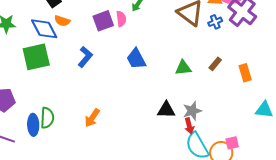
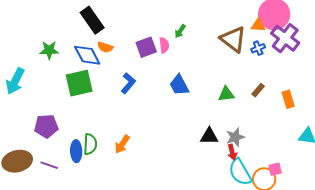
orange arrow: (92, 118) -> (122, 144), moved

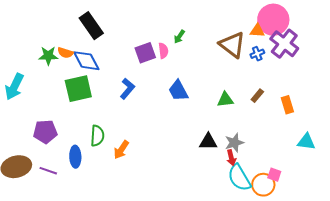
orange semicircle: (105, 47) -> (65, 53), moved
green semicircle: (90, 144) -> (97, 136), moved
pink square: (275, 169) -> (274, 175), turned 32

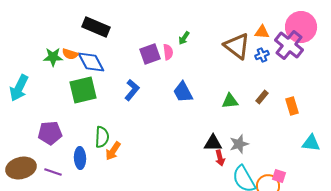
pink circle: (273, 20) -> (301, 27), moved
black rectangle: (91, 26) -> (96, 27), turned -32
orange arrow: (121, 150) -> (113, 151), moved
red arrow: (231, 158) -> (220, 158), moved

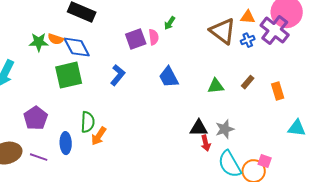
purple pentagon: (50, 133) -> (36, 118), turned -30

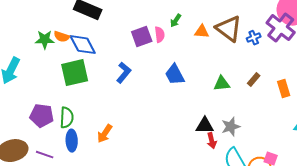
orange triangle: (248, 17) -> (202, 32), moved
purple pentagon: (36, 118) -> (42, 116), turned -30
green semicircle: (88, 122) -> (67, 118), moved

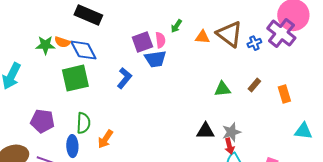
blue trapezoid: (175, 75) -> (155, 59), moved, turned -70
green semicircle: (67, 118) -> (83, 123), moved
red arrow: (212, 141) -> (229, 146), moved

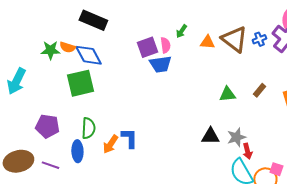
blue cross: (254, 43) -> (259, 39), moved
blue L-shape: (124, 78) -> (129, 138), moved, turned -40
red arrow: (229, 146) -> (247, 151), moved

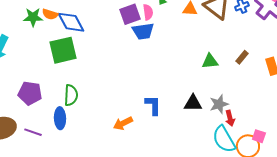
blue L-shape: (129, 138) -> (153, 105), moved
orange arrow: (110, 144) -> (123, 123), moved, turned 30

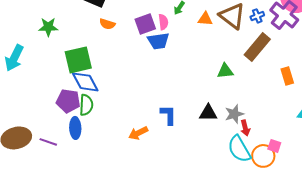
orange semicircle: (50, 14) -> (107, 24), moved
blue diamond: (71, 22) -> (85, 82), moved
brown rectangle: (242, 57) -> (257, 47), moved, size x2.0
purple pentagon: (30, 93) -> (68, 101), moved

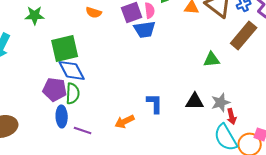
purple line: (48, 142) -> (83, 130), moved

